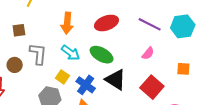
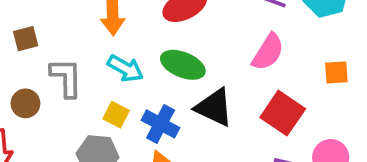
pink semicircle: (148, 53) -> (268, 52), size x1.5

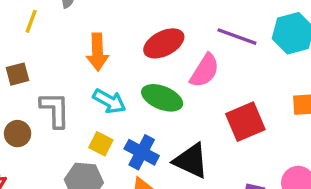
pink semicircle: (268, 52) -> (205, 71), moved
black triangle: (214, 107) -> (191, 161), moved
red square: (283, 113) -> (245, 122), moved, turned 33

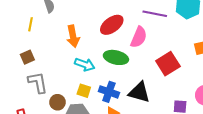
gray L-shape: (55, 110) -> (38, 83), moved
brown circle: (18, 134) -> (57, 102), moved

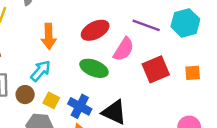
red square: (168, 64) -> (156, 69), moved
cyan arrow: (85, 65) -> (40, 71), moved, turned -78
brown circle: (57, 102) -> (25, 95), moved

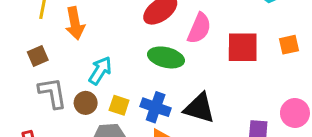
orange arrow: (49, 36) -> (75, 23), moved
red square: (156, 69) -> (243, 47), turned 32

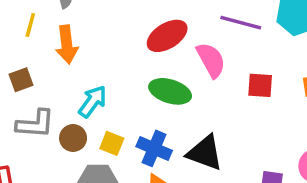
pink semicircle: (199, 28) -> (211, 60), turned -56
red square: (243, 47) -> (260, 85), size x0.7
gray L-shape: (52, 93) -> (35, 124), turned 100

